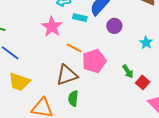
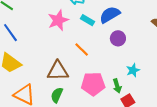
cyan star: (146, 43) -> (133, 70), moved
orange line: (74, 48) -> (82, 50), moved
pink pentagon: (94, 61) -> (93, 84), moved

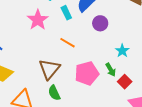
cyan rectangle: (88, 20) -> (66, 13), turned 48
brown triangle: (58, 71) -> (49, 69), turned -35
green semicircle: (57, 95) -> (54, 93), turned -35

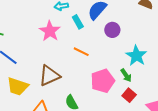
cyan star: (122, 51) -> (136, 56), size x1.5
brown triangle: (49, 69) -> (49, 76), moved, turned 30
red square: (125, 82) -> (129, 95), moved

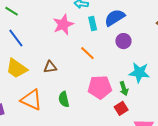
cyan star: (136, 56) -> (139, 73), turned 30
brown triangle: (49, 76) -> (50, 67), size x0.6

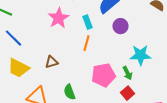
cyan rectangle: (93, 24) -> (87, 22), moved
orange line: (87, 53) -> (86, 43), turned 70

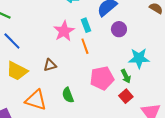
pink star: (58, 18) -> (64, 31), moved
orange line: (86, 43) -> (85, 46), turned -35

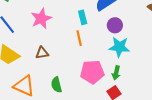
pink star: (64, 31) -> (41, 19), moved
cyan star: (139, 58) -> (119, 47), moved
green arrow: (126, 76) -> (116, 73), turned 32

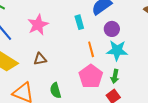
orange line: (79, 38) -> (91, 49), moved
pink pentagon: (92, 72) -> (91, 76), turned -30

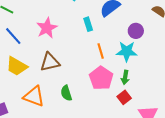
purple circle: (112, 29) -> (136, 31), moved
brown triangle: (40, 59) -> (50, 62), size x1.5

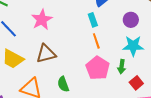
cyan rectangle: (88, 24) -> (93, 20), moved
cyan star: (127, 51) -> (133, 46), moved
red square: (124, 97) -> (136, 83), moved

